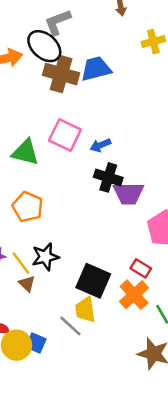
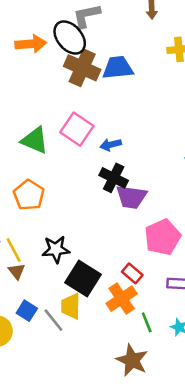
black star: (45, 257) -> (56, 249), moved
blue square: (36, 343) -> (27, 311), moved

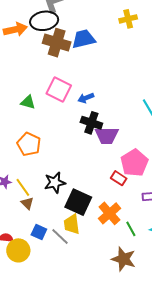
black ellipse: (70, 38) -> (44, 21), turned -52
green triangle: (35, 140) -> (28, 102), size x0.7
red rectangle: (132, 273) -> (119, 178), moved

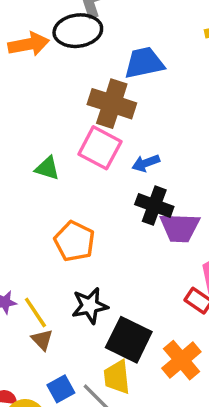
brown cross: (57, 43) -> (112, 104), moved
orange pentagon: (29, 144) -> (74, 241), moved
blue square: (39, 232) -> (61, 389), turned 35

